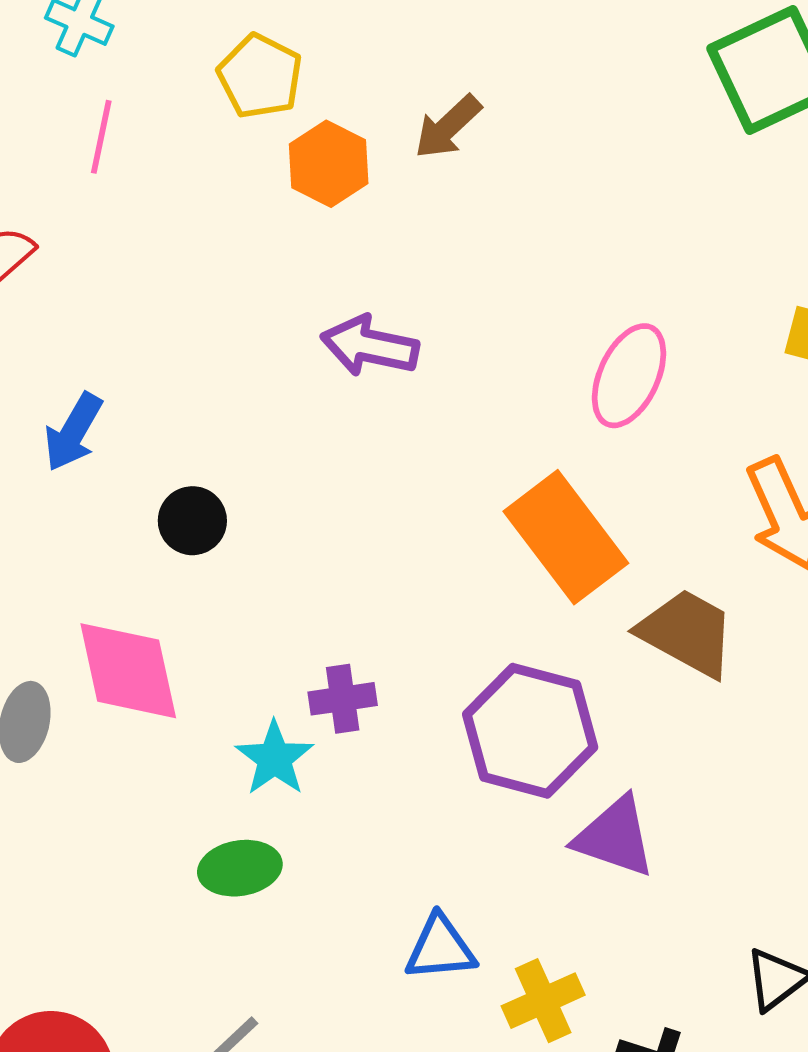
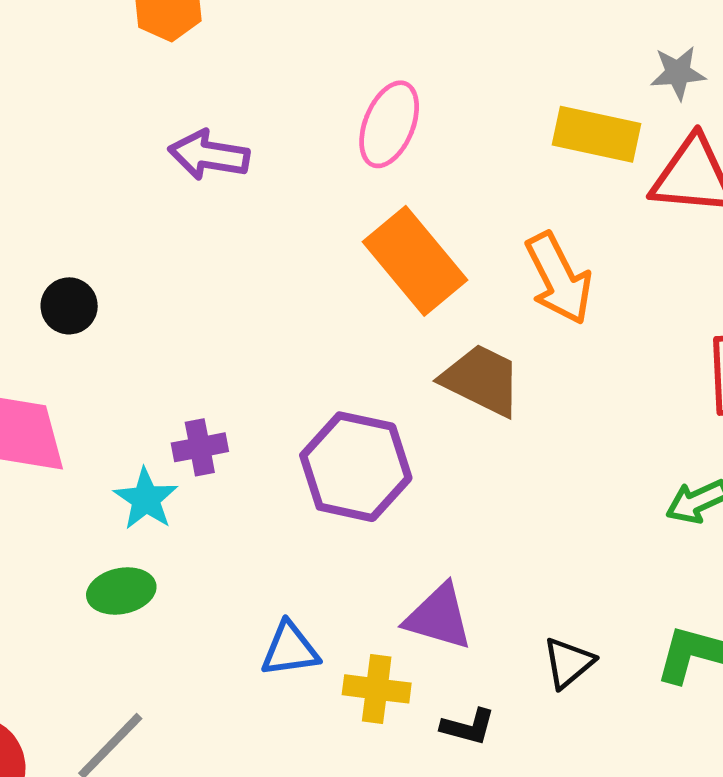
pink ellipse: (629, 376) -> (389, 124), moved
orange rectangle: (566, 537) -> (415, 261), moved
purple triangle: (615, 837) -> (439, 617), moved
yellow cross: (543, 1001) -> (377, 689), turned 34

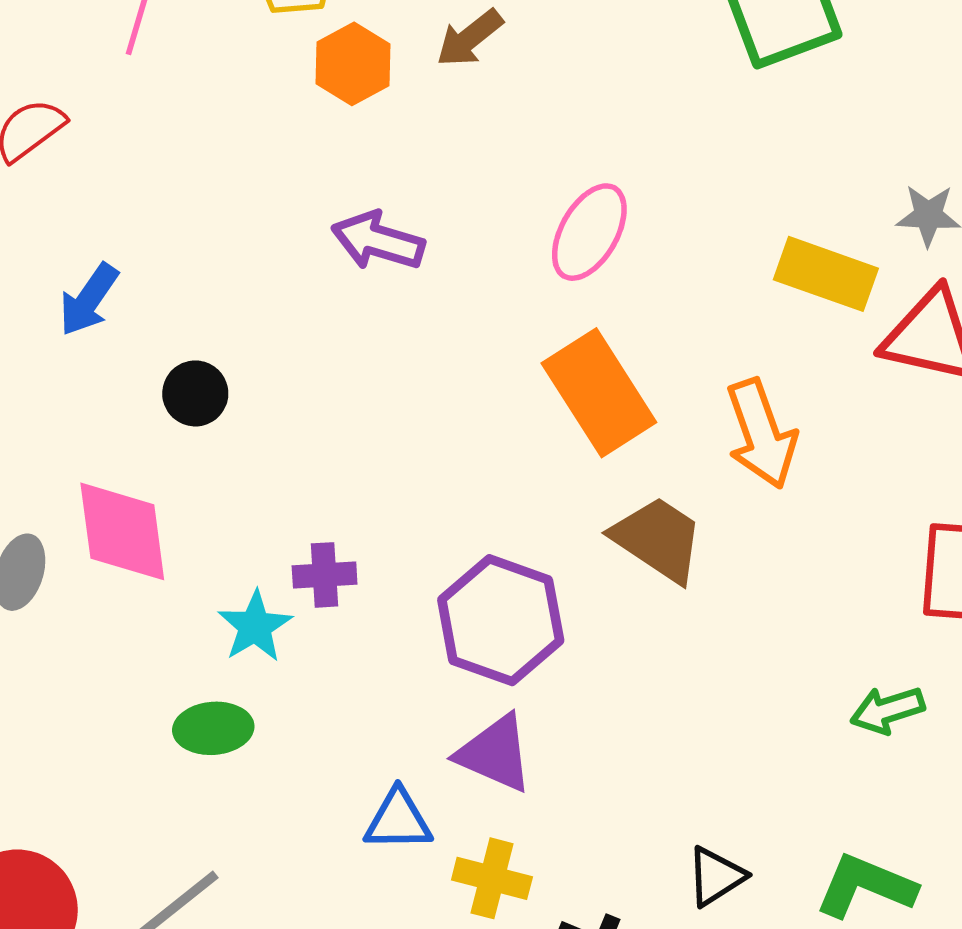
purple triangle: (439, 617) -> (495, 753), moved

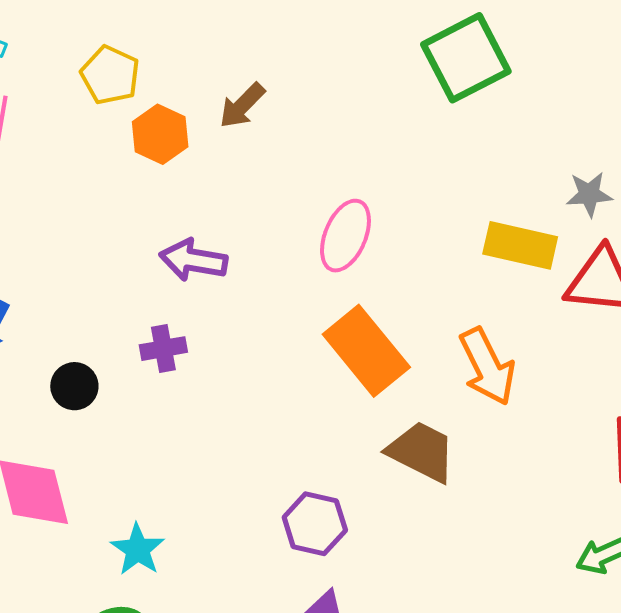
purple cross: (325, 575) -> (163, 349), moved
purple hexagon: (501, 620) -> (315, 524), size x0.7

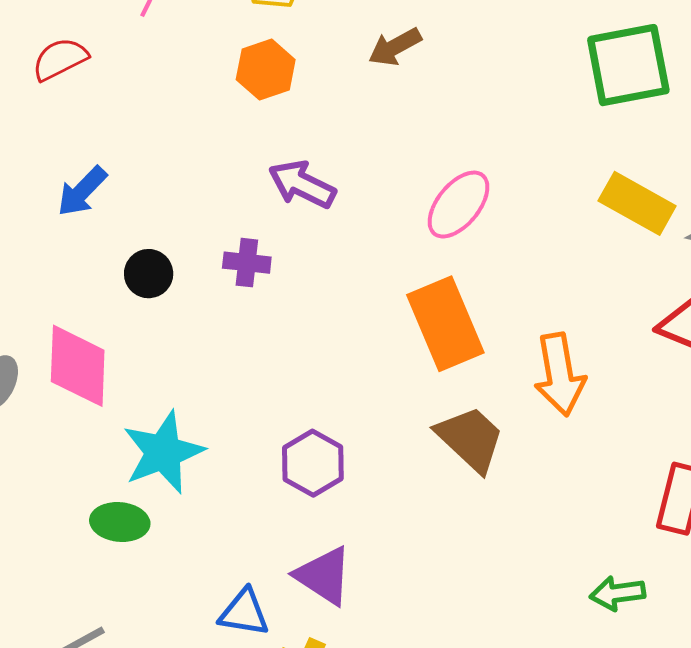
orange hexagon: (160, 134) -> (266, 70), moved
yellow rectangle: (520, 245) -> (637, 203), moved
purple hexagon: (315, 524) -> (313, 463), moved
cyan star: (138, 549) -> (163, 452), size x1.5

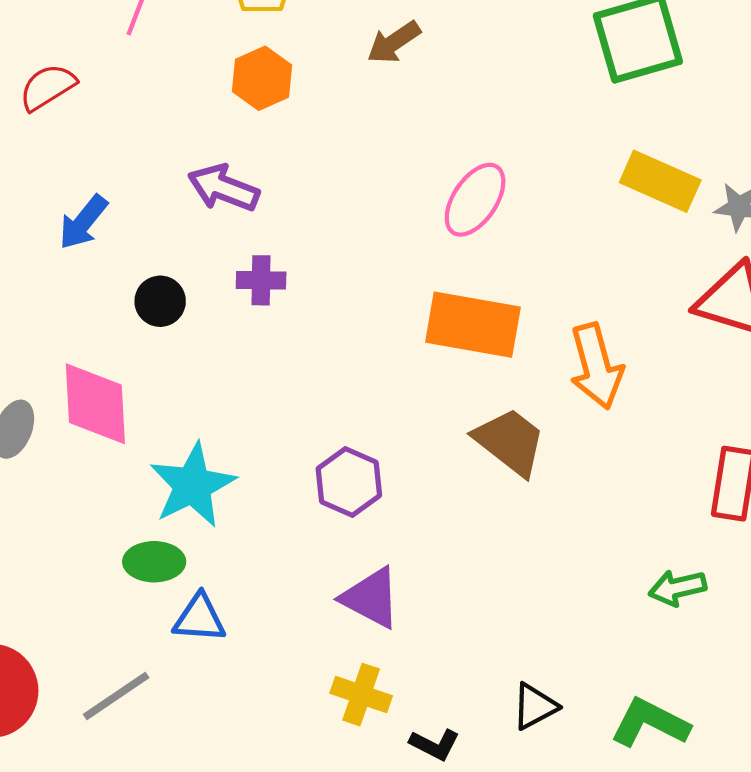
purple arrow: (302, 184) -> (223, 188), moved
orange rectangle: (445, 324) -> (473, 325), turned -52
blue triangle: (244, 613) -> (199, 618), moved

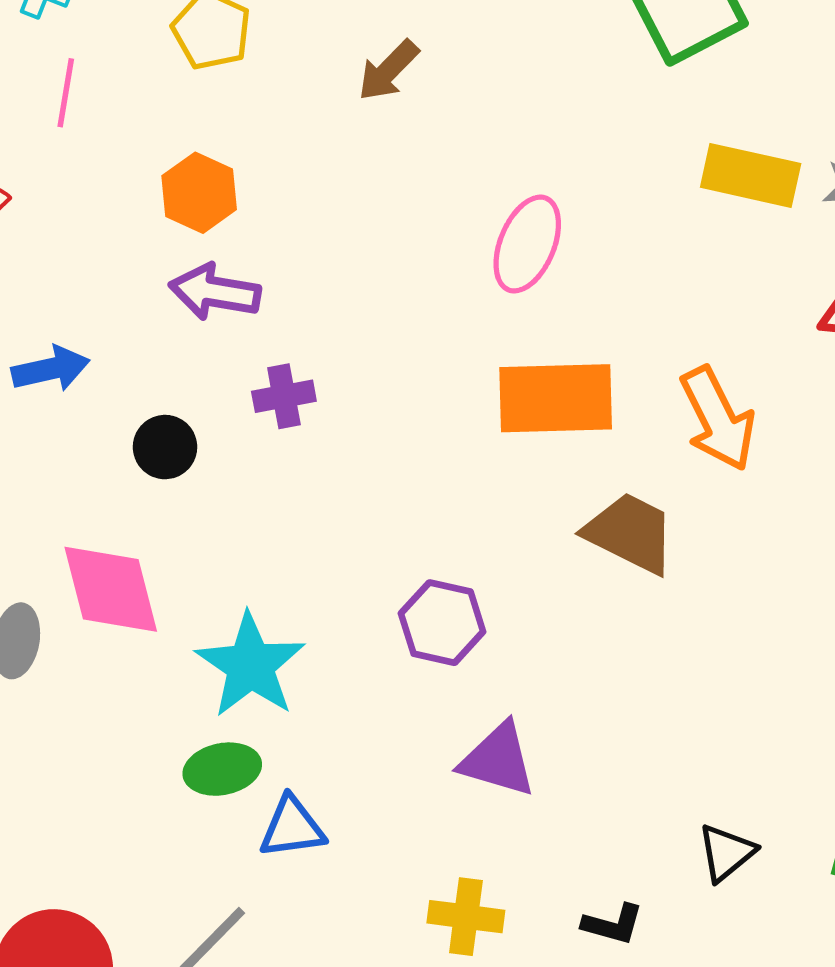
orange hexagon: (262, 78) -> (199, 193), moved
blue arrow: (83, 222) -> (51, 369), turned -130
yellow cross: (361, 695) -> (466, 917), moved

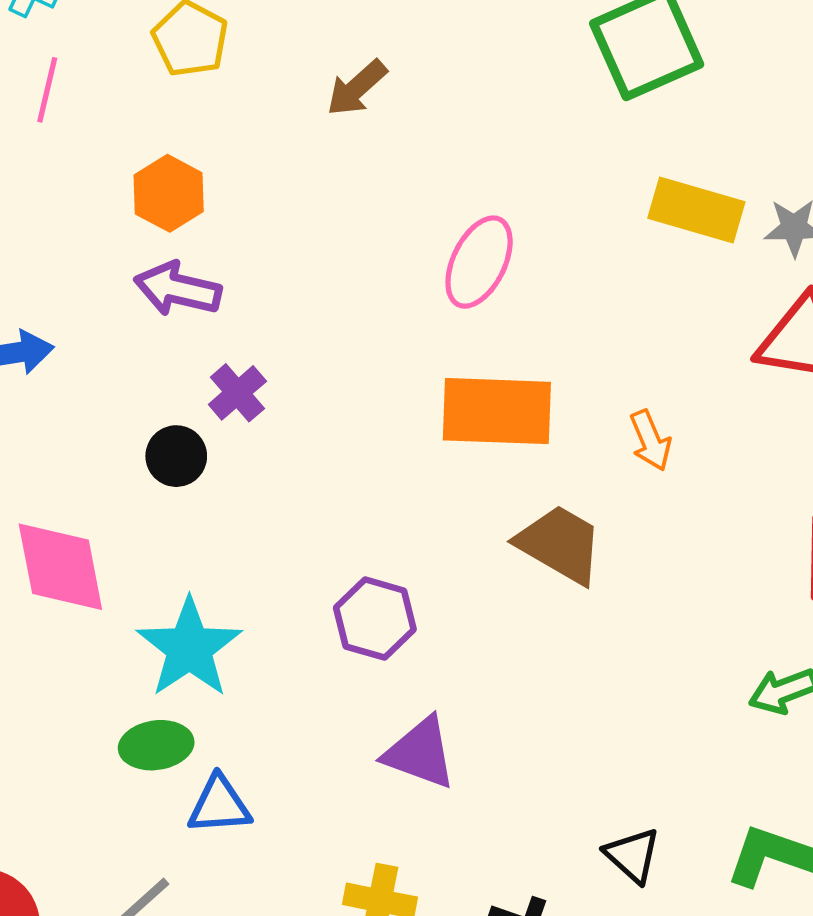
purple cross: (284, 396) -> (237, 393), turned -34
orange arrow: (718, 419) -> (650, 440), size x0.6
black circle: (165, 447) -> (176, 456), moved
black triangle: (726, 853) -> (633, 855), turned -42

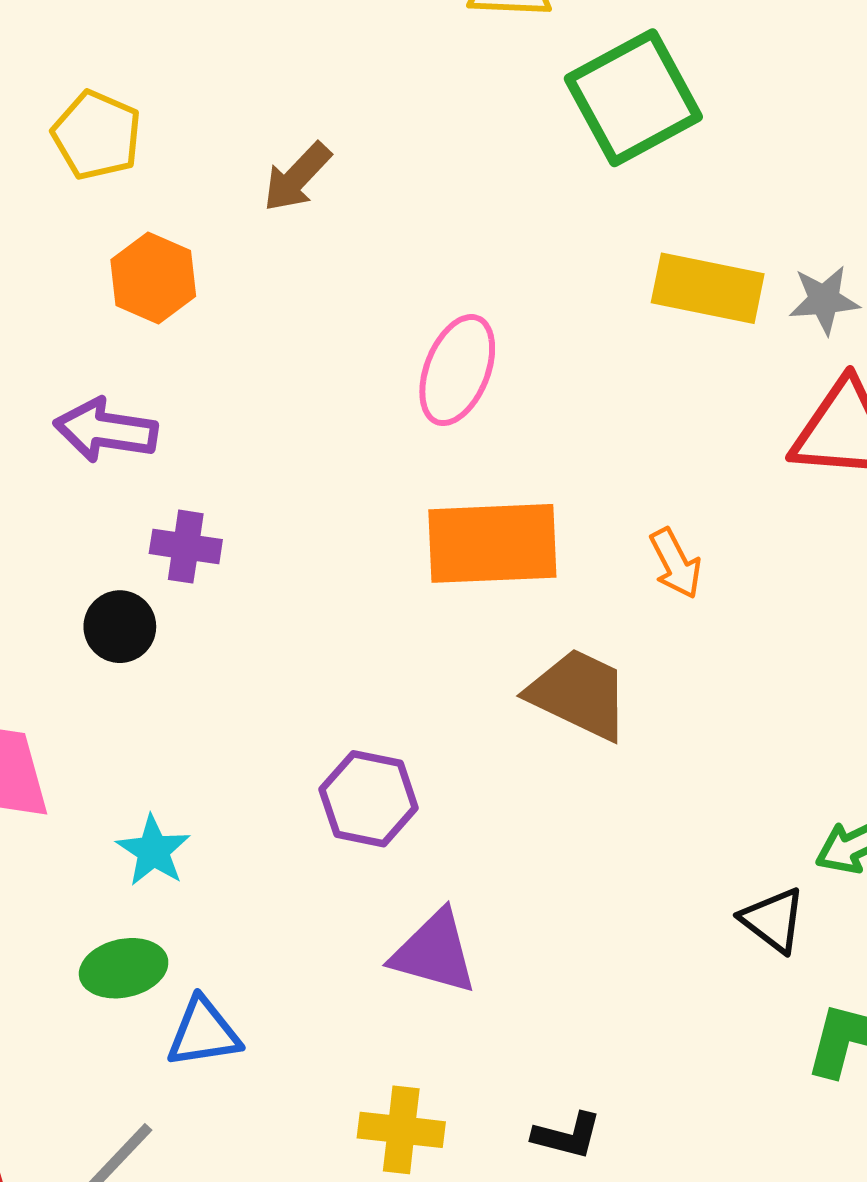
orange hexagon: (169, 193) -> (153, 278), moved
purple cross: (237, 393) -> (186, 547), turned -36
cyan star: (189, 648) -> (153, 851), size x0.6
black triangle: (633, 855) -> (773, 920), moved

